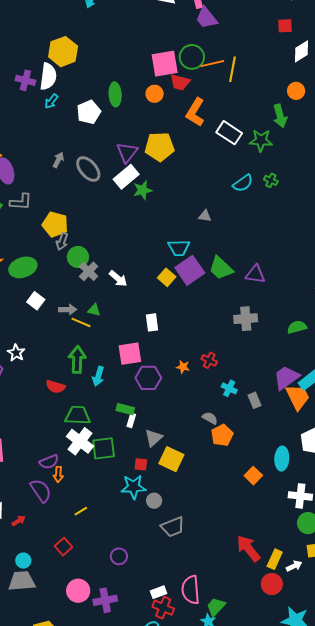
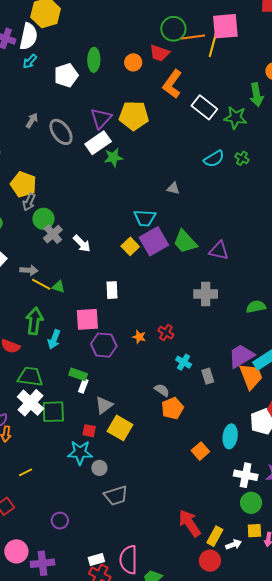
pink square: (165, 64) -> (225, 26), moved
green triangle: (94, 310) -> (58, 287), moved

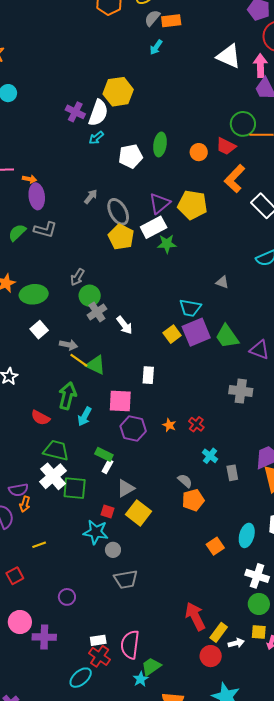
yellow pentagon: (23, 184) -> (121, 237), moved
green triangle: (58, 287) -> (96, 365), size x1.5

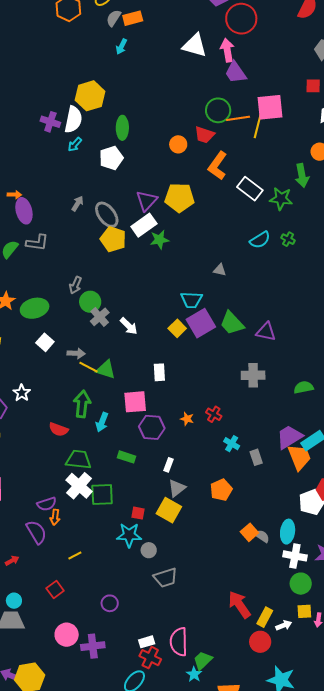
green ellipse: (160, 144) -> (122, 128), moved
white rectangle: (107, 467) -> (168, 465), moved
gray semicircle: (185, 481) -> (262, 536), moved
gray triangle: (126, 488) -> (177, 488), moved
cyan ellipse: (247, 535) -> (288, 532), moved

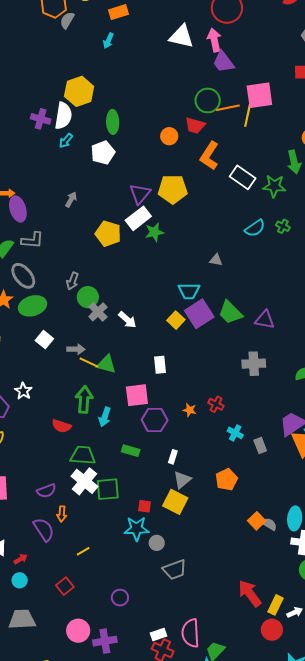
gray semicircle: (114, 18) -> (67, 20), moved
gray ellipse: (107, 215) -> (23, 276), moved
purple semicircle: (47, 504) -> (46, 491), moved
cyan circle: (14, 601) -> (20, 580), moved

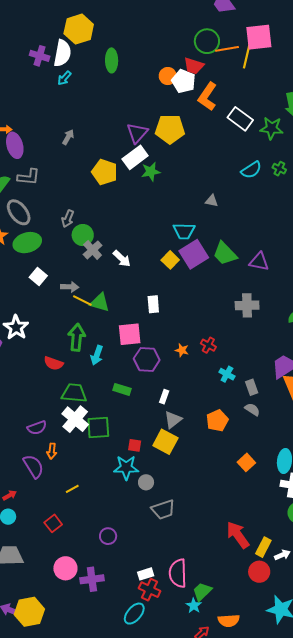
white pentagon: (103, 153) -> (183, 81), moved, turned -30
white star: (23, 391) -> (16, 327), size x1.4
gray semicircle: (269, 524) -> (252, 409), moved

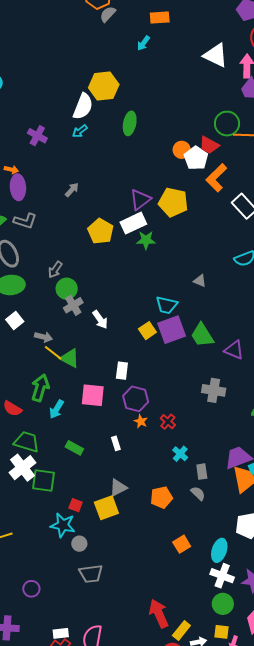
purple cross: (40, 56) -> (37, 136), moved
purple hexagon: (147, 359) -> (136, 399), moved
white rectangle: (164, 397) -> (116, 443), moved, turned -48
yellow square: (165, 442) -> (106, 508), turned 30

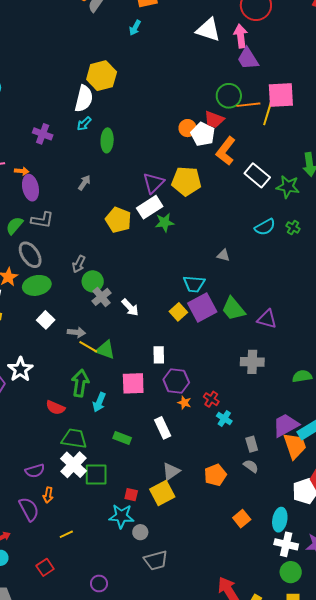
green ellipse: (130, 123) -> (107, 140), moved
white rectangle: (116, 443) -> (163, 428), size x1.5
cyan cross: (180, 454) -> (224, 418), moved

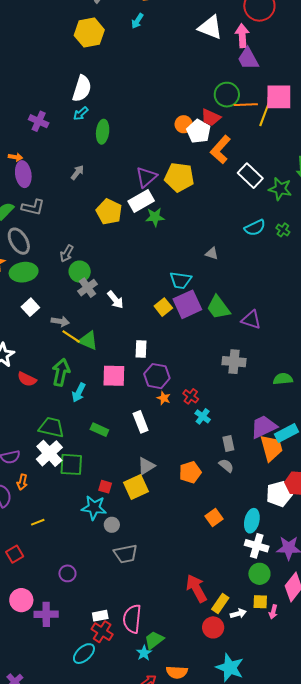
yellow hexagon: (102, 76) -> (89, 33), moved
red semicircle: (55, 408) -> (27, 379), moved

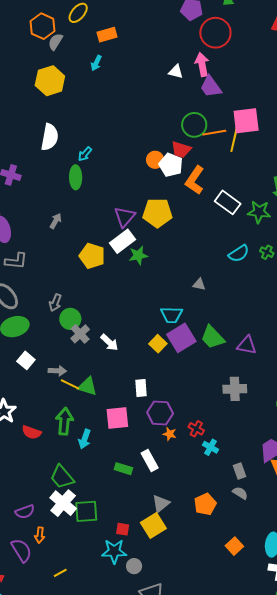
white triangle: (210, 27) -> (176, 72), moved, size x0.6
cyan arrow: (81, 114) -> (85, 154), moved
green trapezoid: (52, 427) -> (62, 477), turned -136
green rectangle: (99, 430) -> (123, 469), moved

